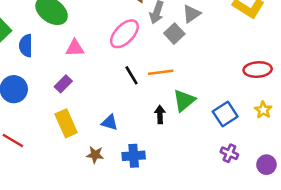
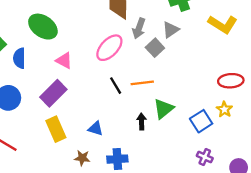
pink triangle: (75, 48) -> (64, 61), turned 30
purple rectangle: (63, 84) -> (53, 93), size x1.6
yellow star: (263, 110) -> (224, 109), moved

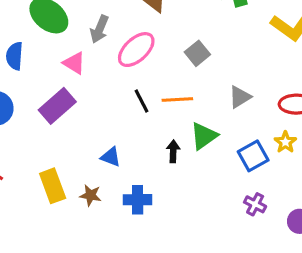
gray arrow: (139, 28) -> (99, 29), moved
gray triangle: (171, 30) -> (240, 97), moved
yellow rectangle: (56, 129) -> (53, 186), moved

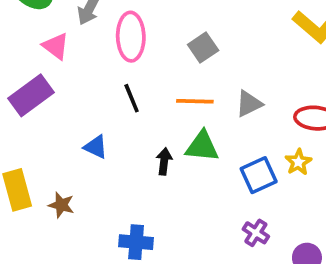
pink ellipse: (136, 50) -> (131, 37), turned -54
orange line: (177, 100) -> (195, 101), moved
green triangle: (204, 136) -> (202, 146), turned 36
blue triangle: (111, 157) -> (96, 147), moved
blue cross: (138, 200) -> (136, 242), moved

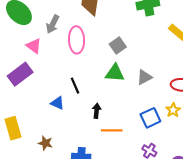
black line: (132, 98) -> (75, 86), moved
orange line: (195, 101) -> (112, 130), moved
green triangle: (202, 146) -> (115, 73), moved
brown star: (61, 205) -> (45, 143), moved

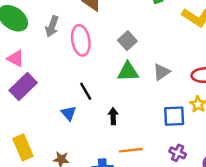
pink triangle: (34, 46) -> (16, 59), moved
blue triangle: (57, 103) -> (69, 113), turned 32
blue square: (150, 118) -> (174, 116), turned 30
orange line: (112, 130) -> (131, 150), moved

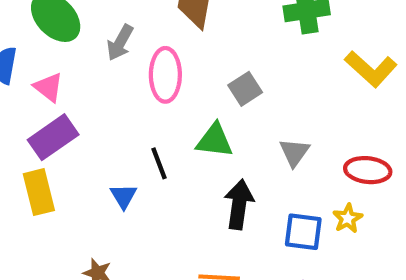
green triangle: (128, 72) -> (214, 140), moved
gray triangle: (161, 72) -> (294, 152), turned -30
black arrow: (113, 116) -> (239, 204), moved, size x1.6
yellow rectangle: (23, 147) -> (39, 192), moved

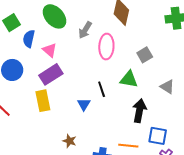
gray triangle: (294, 152) -> (167, 87), turned -35
blue square: (303, 232) -> (158, 136), moved

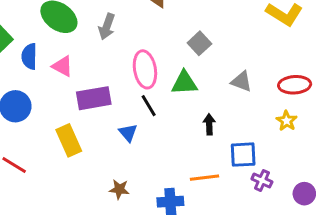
pink ellipse: (106, 47) -> (145, 69), moved
purple rectangle: (51, 74) -> (94, 98), moved, turned 35
black arrow: (139, 111) -> (209, 124), size x0.6

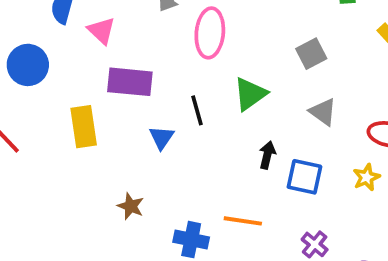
gray square: (199, 43) -> (311, 54), moved
pink ellipse: (145, 69) -> (210, 33), moved
green triangle: (184, 83) -> (250, 94), turned -48
blue square: (243, 155) -> (304, 177), moved

